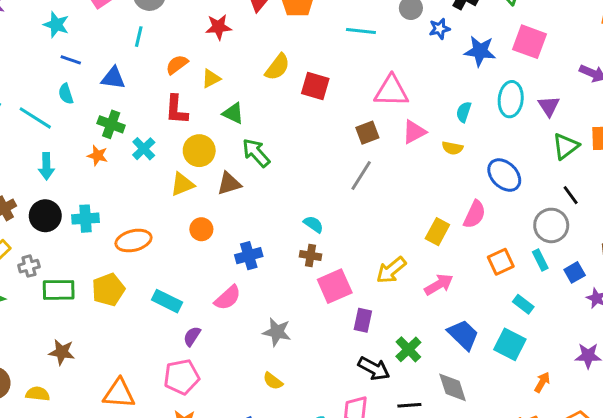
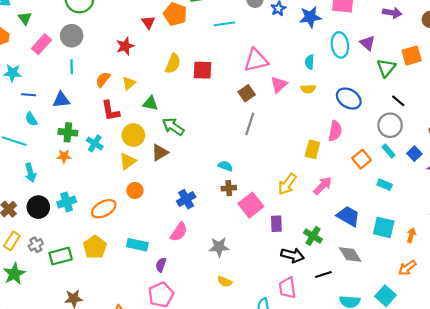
orange circle: (201, 229) -> (135, 191), moved
cyan square: (510, 344) -> (384, 227), moved

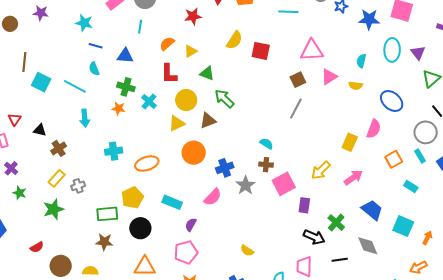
orange circle: (135, 191) -> (194, 153), moved, size x1.5
black circle: (38, 207) -> (140, 228), moved
gray star: (219, 247) -> (246, 185), moved, turned 30
green rectangle: (61, 256) -> (107, 214), moved

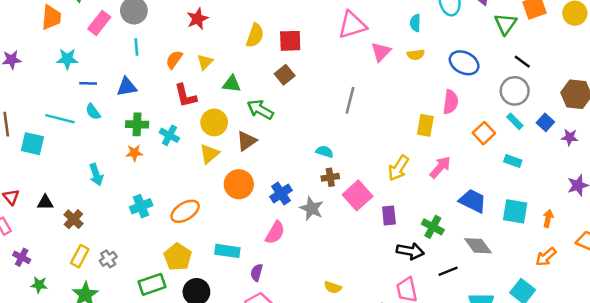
brown square: (298, 80) -> (285, 75), moved
cyan line: (75, 86) -> (60, 119), moved

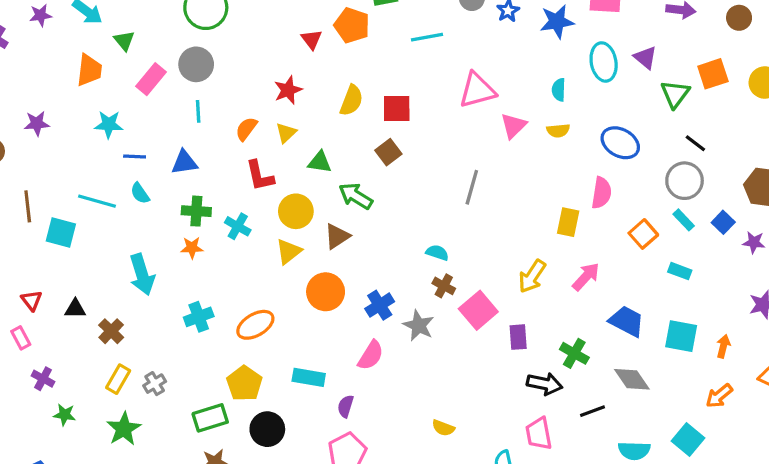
red star: (198, 19) -> (288, 90), moved
cyan arrow: (96, 175) -> (142, 275), size x1.4
brown cross: (330, 177) -> (444, 286), turned 36

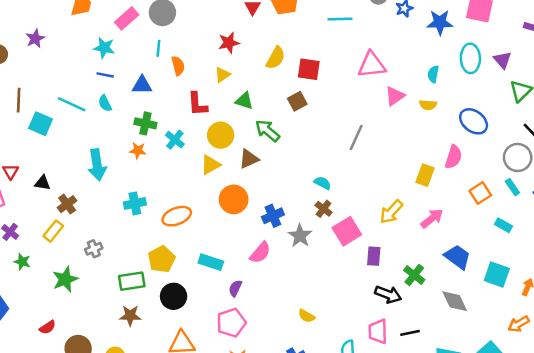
purple star: (37, 123) -> (35, 39), turned -30
cyan star: (109, 124) -> (104, 48), moved
orange semicircle: (246, 129) -> (178, 66), moved, turned 120
yellow rectangle: (118, 379) -> (53, 231), moved
black line: (593, 411) -> (410, 333), moved

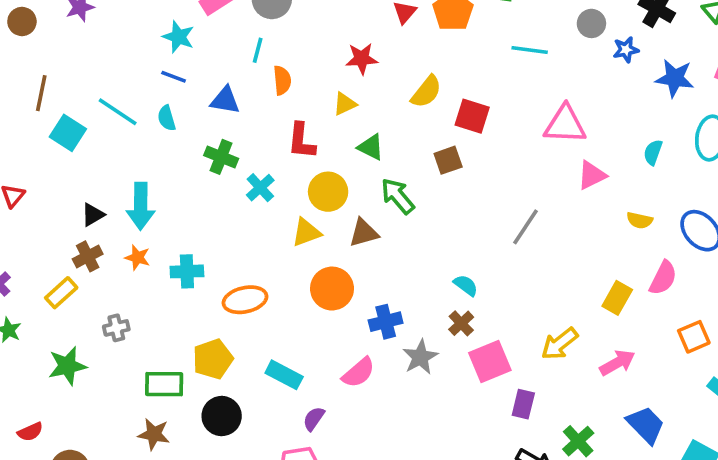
yellow semicircle: (428, 105) -> (640, 220), moved
orange star: (138, 150) -> (137, 257), moved
black triangle: (43, 183) -> (93, 215), moved, turned -49

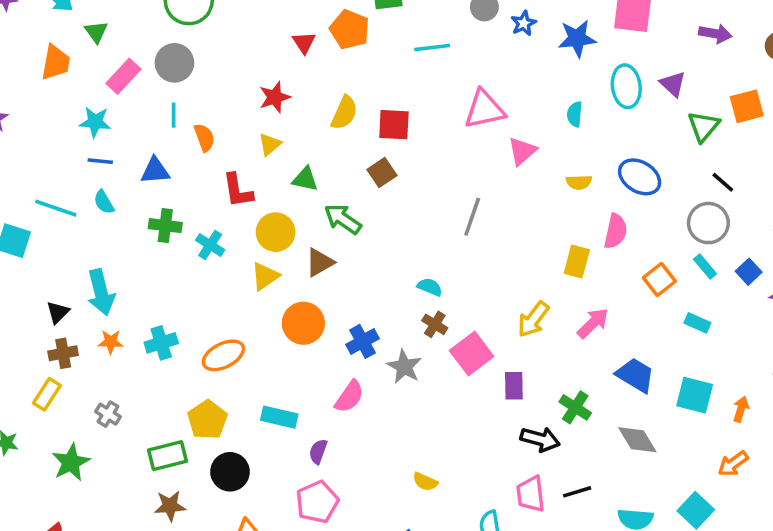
brown cross: (88, 256) -> (63, 353), turned 32
gray cross: (116, 328) -> (108, 414), turned -30

